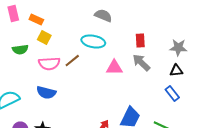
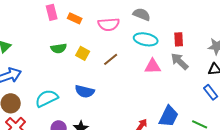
yellow square: (44, 38) -> (83, 53), moved
cyan ellipse: (93, 42) -> (146, 39), moved
pink semicircle: (49, 64) -> (109, 24), moved

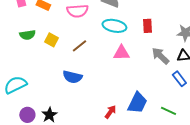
gray arrow: (180, 61) -> (160, 56), moved
blue semicircle: (85, 91) -> (72, 77), moved

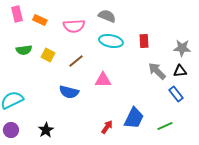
pink triangle: (121, 53) -> (103, 80), moved
green line: (168, 111) -> (165, 126), turned -49
purple circle: (27, 115) -> (11, 130), moved

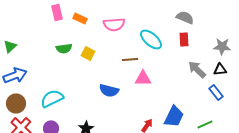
gray semicircle: (107, 16) -> (185, 17), moved
cyan ellipse: (111, 41) -> (151, 39), turned 30
brown line: (76, 61) -> (130, 59), moved, turned 35

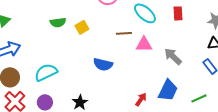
yellow square: (88, 53) -> (82, 27), turned 32
gray arrow: (197, 69) -> (173, 56), moved
pink triangle: (143, 78) -> (144, 44), moved

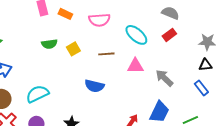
red rectangle: (178, 13) -> (169, 35), turned 56
brown line: (124, 33) -> (106, 54), moved

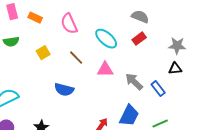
pink semicircle: (99, 20) -> (69, 24), turned 70
green semicircle: (49, 44) -> (11, 42), moved
brown line: (106, 54) -> (76, 58), turned 49
blue rectangle: (201, 88) -> (158, 89), moved

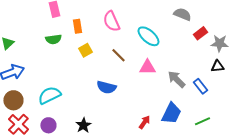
orange rectangle: (35, 18) -> (77, 26), moved, turned 56
red rectangle: (139, 39) -> (200, 33), moved

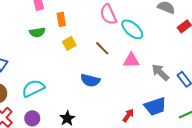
pink semicircle: (111, 21) -> (108, 14), moved
blue trapezoid: (171, 113) -> (155, 106), turned 45

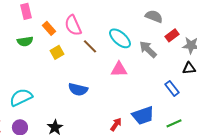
pink semicircle: (108, 14) -> (73, 25), moved
orange rectangle: (61, 19) -> (49, 28), turned -32
brown line: (102, 48) -> (90, 46), moved
gray arrow: (160, 72) -> (148, 49), moved

